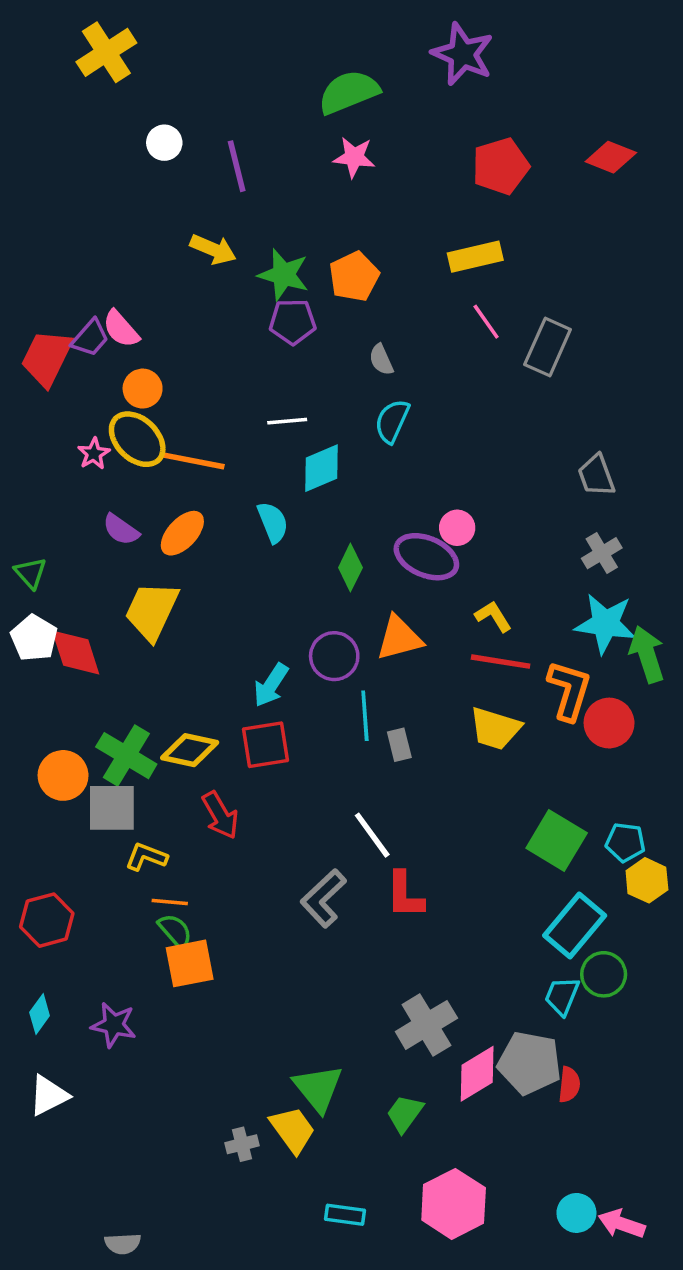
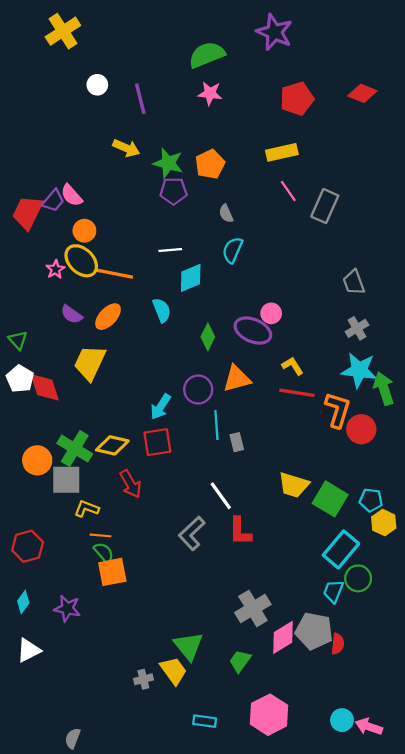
yellow trapezoid: (495, 728) -> (294, 485), moved
gray semicircle: (123, 1244) -> (73, 738), turned 114

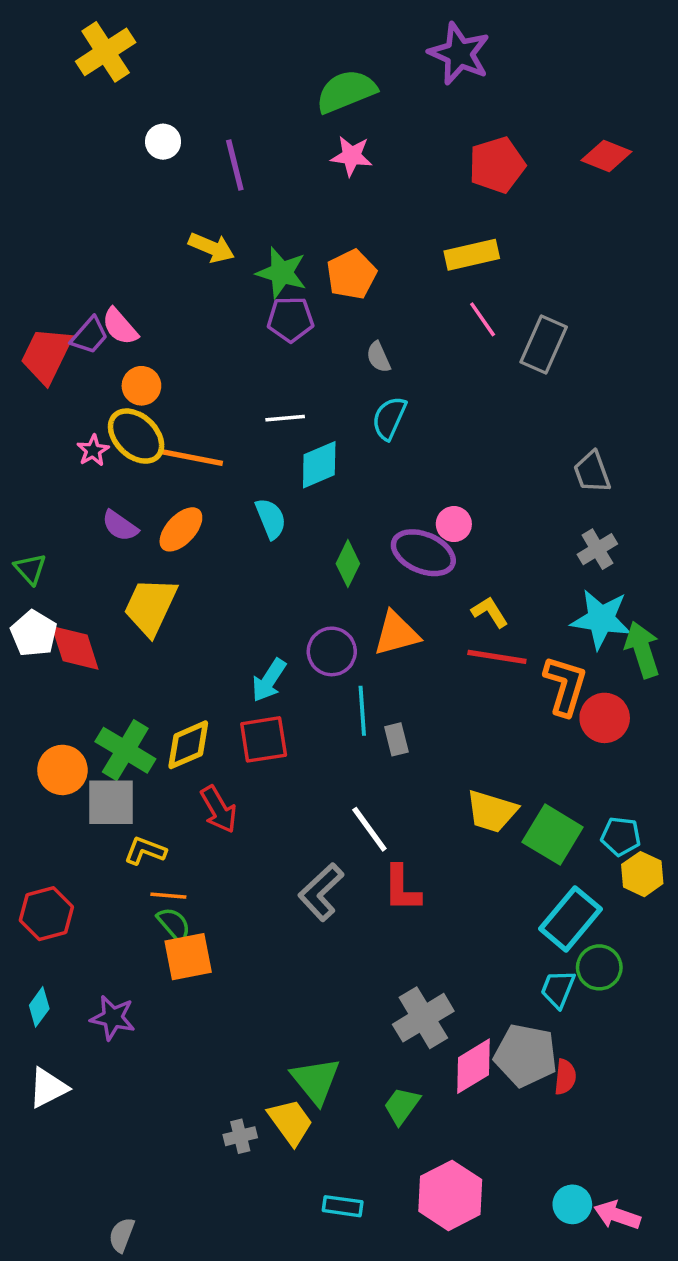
yellow diamond: (112, 445) -> (188, 745), turned -36

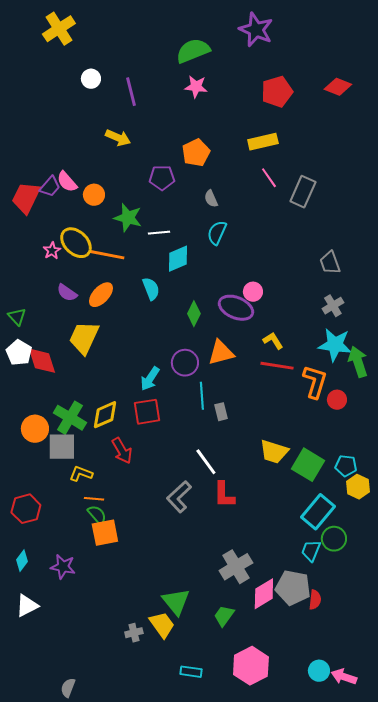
green star: (281, 273) -> (128, 218), moved
orange circle: (141, 386) -> (94, 195), moved
red circle: (605, 718) -> (337, 400), size x0.7

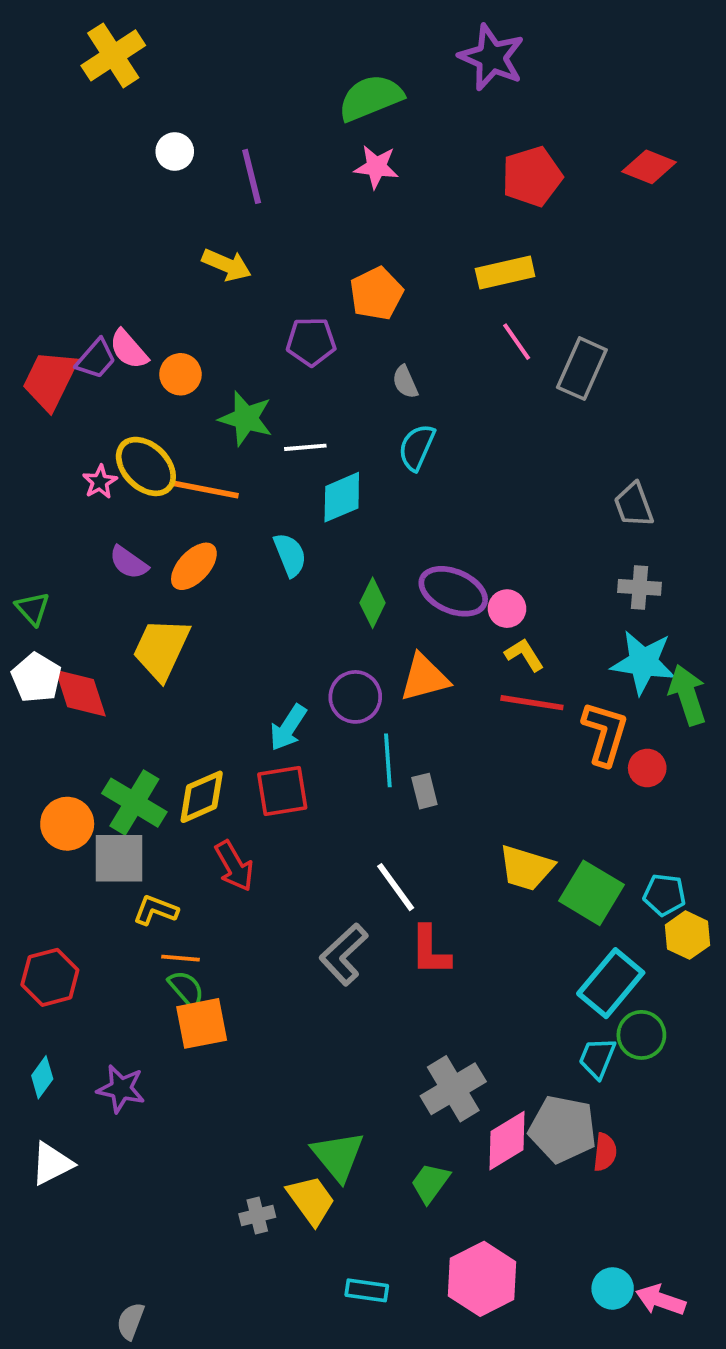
pink circle: (253, 292) -> (507, 609), moved
gray cross: (333, 306) -> (640, 587), turned 35

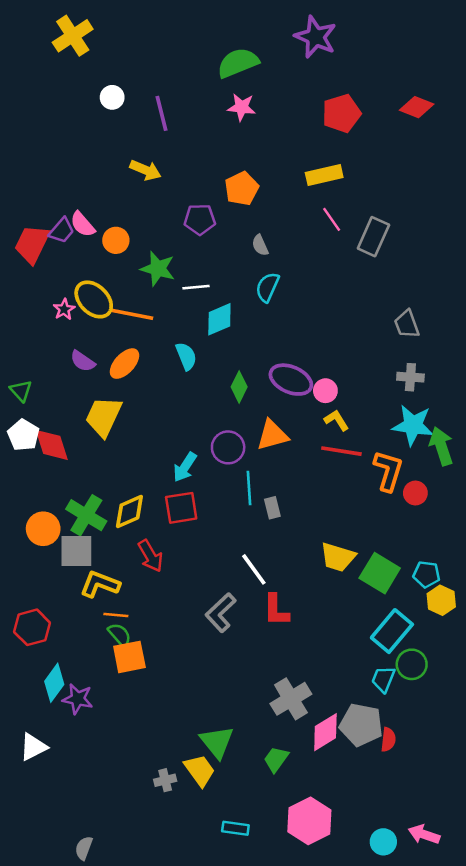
yellow L-shape: (156, 910) -> (100, 584), size x1.4
cyan diamond: (42, 1077) -> (54, 683), moved, size x1.4
cyan circle: (613, 1288) -> (383, 842), moved

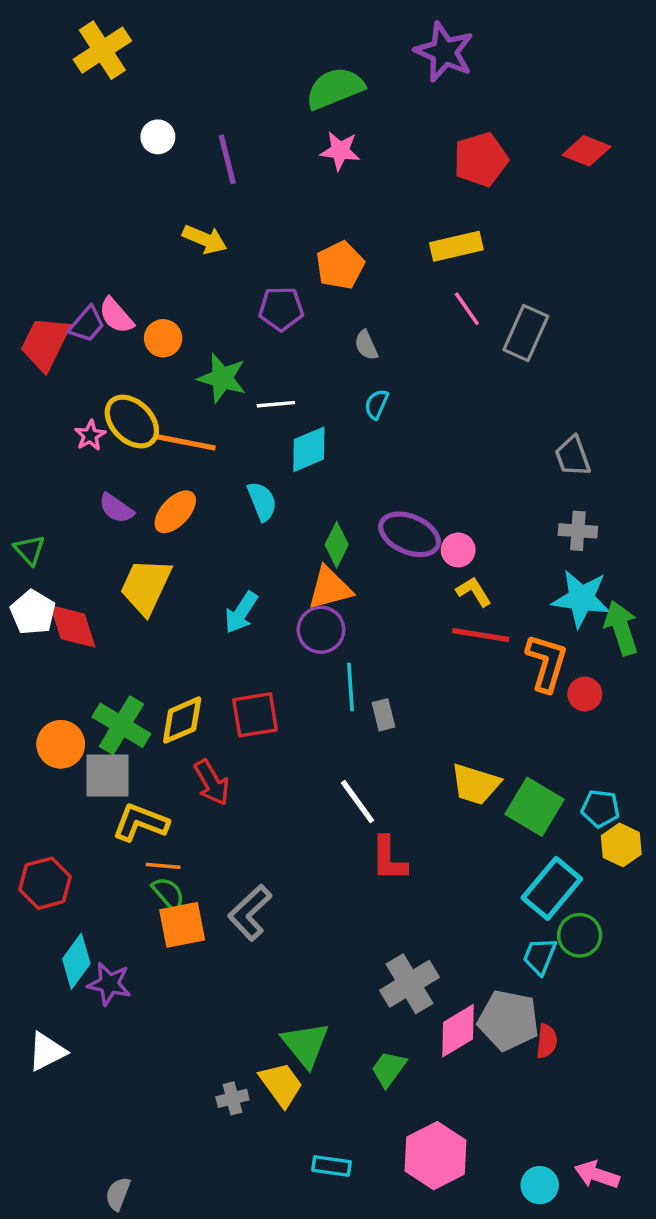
cyan semicircle: (267, 287) -> (377, 404), size x0.7
orange triangle: (272, 435) -> (330, 588), moved
cyan arrow: (185, 467) -> (241, 612), moved
gray L-shape: (221, 613) -> (250, 913), moved

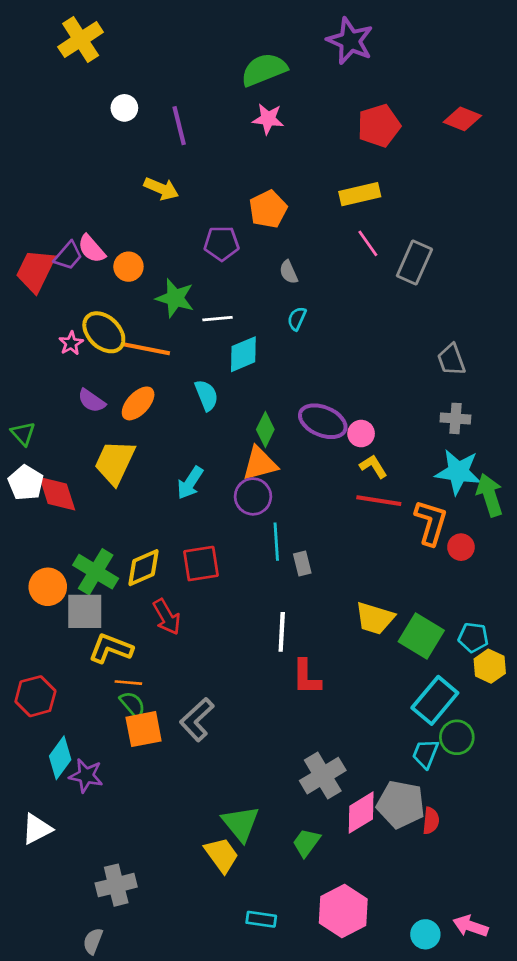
white line: (357, 802) -> (282, 632), turned 39
gray cross: (232, 1098) -> (116, 885), moved, size x1.6

